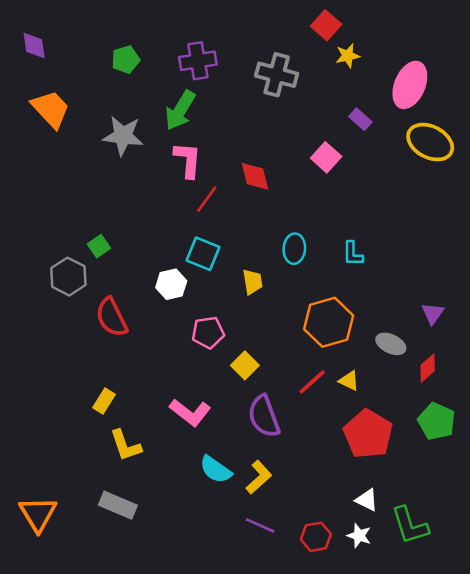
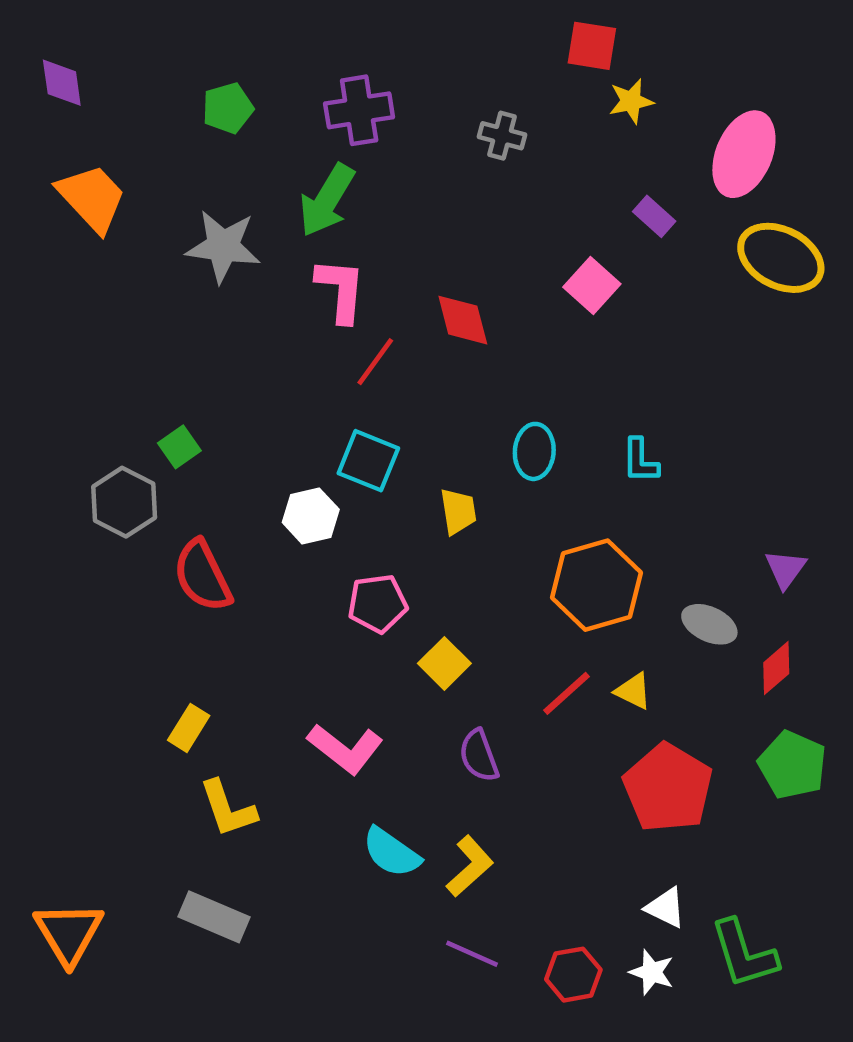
red square: (326, 25) -> (592, 46), turned -32
gray cross: (277, 75) -> (502, 136), size x0.6
purple semicircle: (264, 416) -> (479, 756), size x0.7

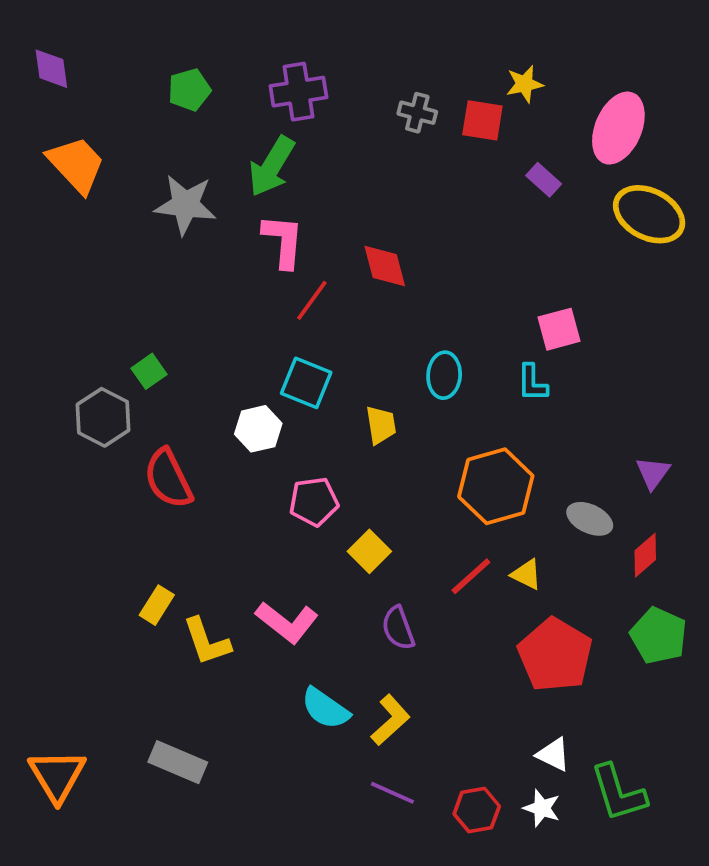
red square: (592, 46) -> (482, 120), moved
pink square: (592, 286) -> (559, 329), moved, turned 33
yellow L-shape: (228, 809) -> (207, 641), moved

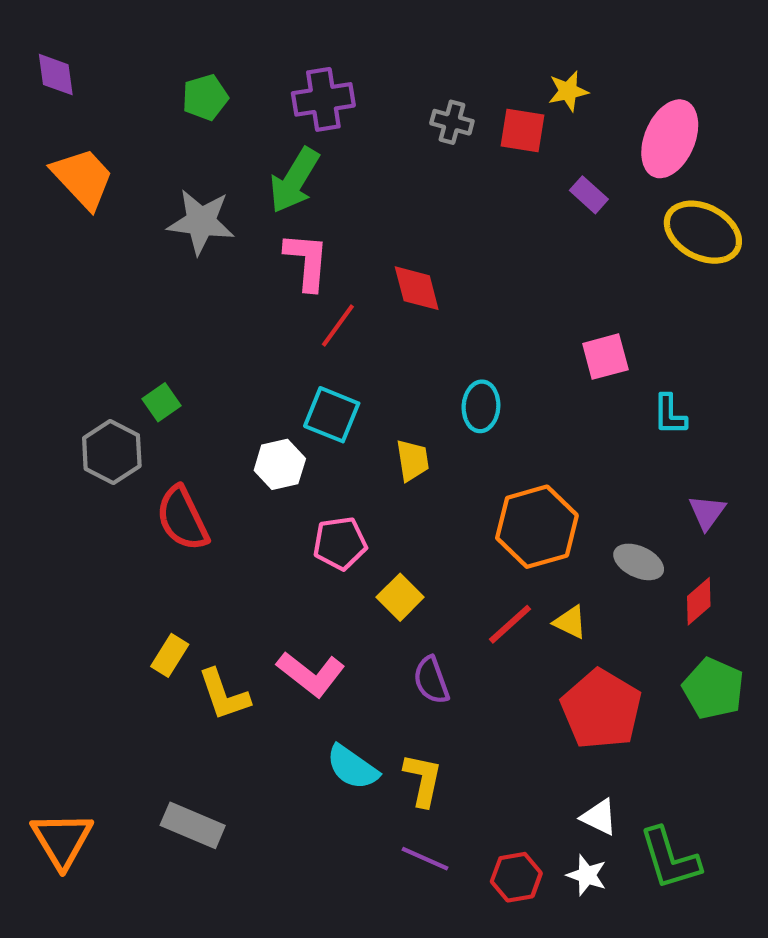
cyan L-shape: (532, 383) -> (670, 415), moved
yellow L-shape: (390, 720) -> (423, 780), turned -36

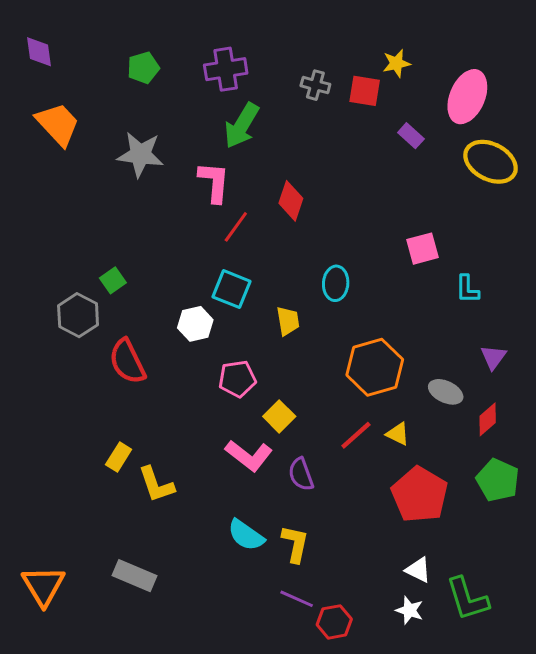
green arrow: (294, 180) -> (242, 126), moved
red diamond: (417, 288) -> (291, 201), turned 33
pink L-shape: (311, 674) -> (249, 456), moved
red hexagon: (516, 877) -> (334, 622), moved

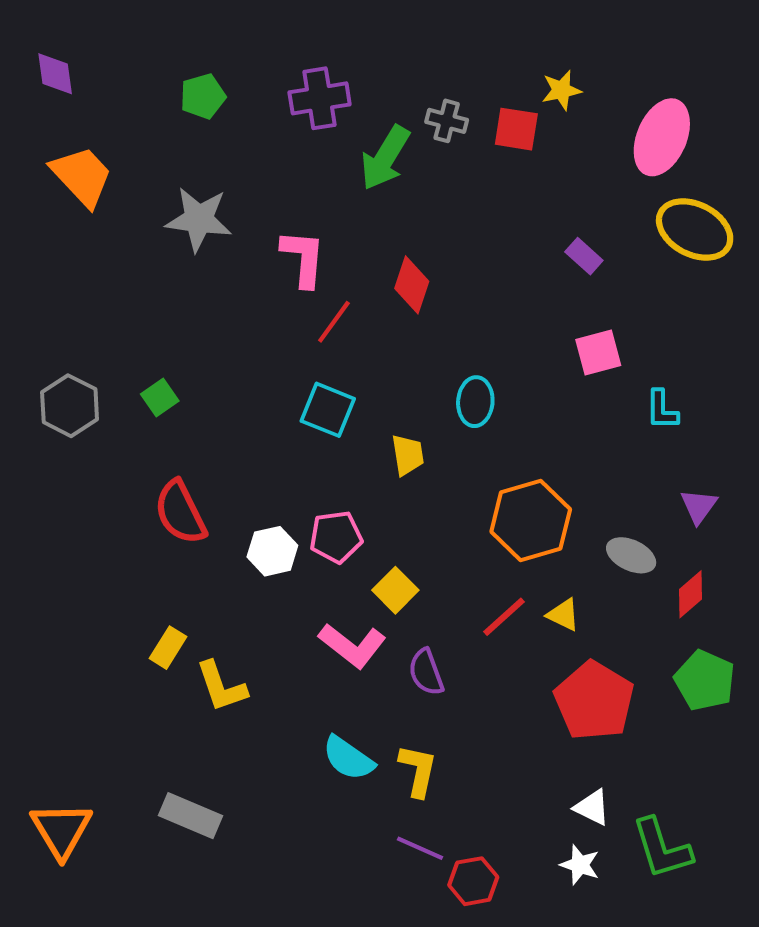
green arrow: (242, 126) -> (385, 158), moved
purple rectangle: (411, 136) -> (584, 256), moved
gray hexagon: (78, 315) -> (70, 406), moved
white hexagon: (195, 324) -> (272, 551), moved

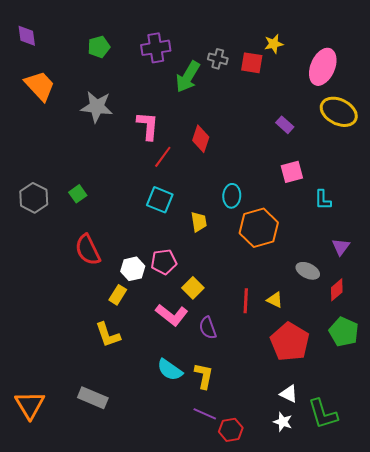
orange hexagon: (531, 520) -> (259, 228), moved
red line: (504, 617) -> (246, 301), turned -45
yellow rectangle: (168, 648) -> (118, 295), moved

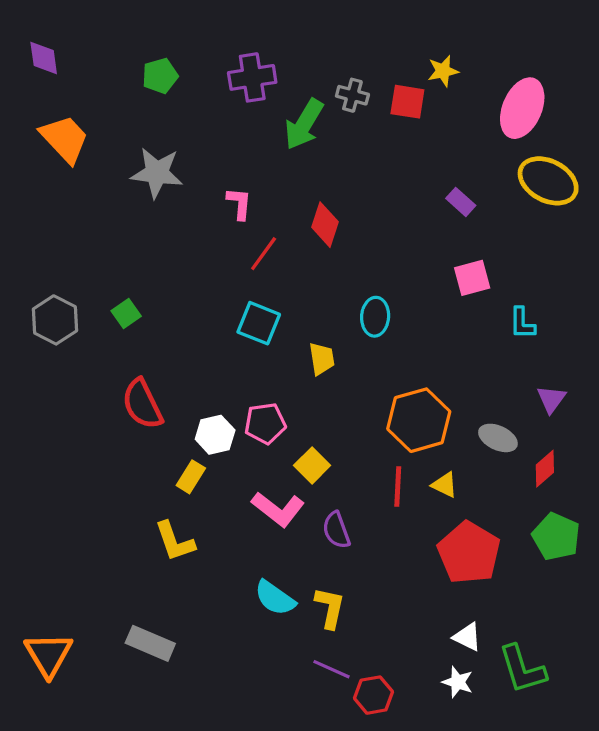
pink L-shape: (148, 126) -> (239, 204), size x0.7
orange hexagon: (259, 228) -> (419, 420), moved

